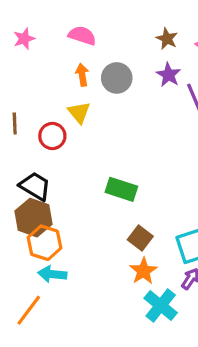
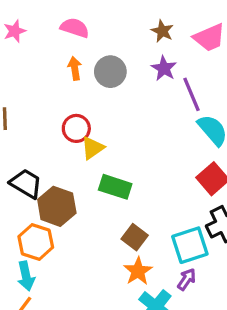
yellow triangle: (79, 112) -> (93, 148), moved, turned 35
red circle: (52, 136) -> (76, 128), moved
brown hexagon: (34, 218) -> (57, 206), moved
cyan arrow: (52, 274) -> (26, 276), moved, turned -108

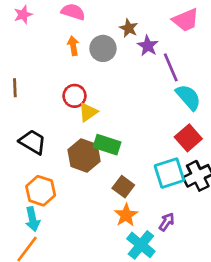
brown star: (162, 31) -> (129, 28), moved
brown hexagon: (57, 206) -> (84, 155), moved
cyan square: (190, 245) -> (169, 173), moved

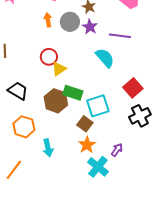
purple star: (148, 46) -> (90, 27), moved
purple line: (171, 67) -> (120, 36), turned -60
cyan semicircle: (188, 97) -> (105, 58), moved
cyan square: (169, 173) -> (98, 106), moved
cyan arrow: (33, 219) -> (48, 148), moved

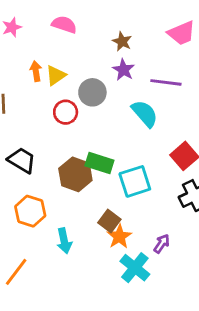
orange arrow: (48, 20) -> (36, 71), moved
gray circle: (70, 22) -> (92, 92), moved
yellow triangle: (59, 69) -> (56, 75), moved
brown square: (85, 124) -> (109, 221), moved

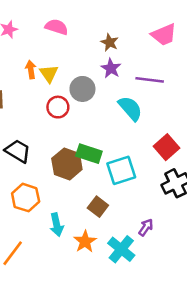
yellow triangle: (56, 75) -> (49, 73), turned -30
orange star: (119, 237) -> (85, 242), moved

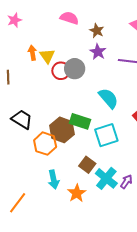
pink semicircle: (57, 27) -> (69, 18), moved
red circle: (58, 107) -> (61, 71), moved
cyan semicircle: (130, 108) -> (108, 98), moved
orange hexagon: (26, 198) -> (45, 144), moved
cyan cross: (121, 249) -> (106, 178), moved

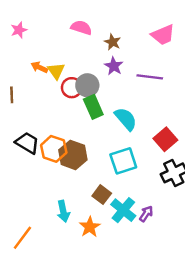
orange arrow: (32, 53) -> (39, 67), turned -56
green rectangle: (80, 121) -> (93, 107), moved, turned 48
orange hexagon: (45, 144) -> (54, 149), moved

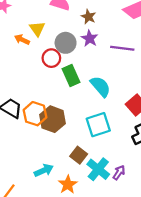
yellow triangle: (56, 71) -> (37, 29), moved
gray circle: (87, 85) -> (66, 43), moved
cyan arrow: (63, 211) -> (44, 170), turned -102

